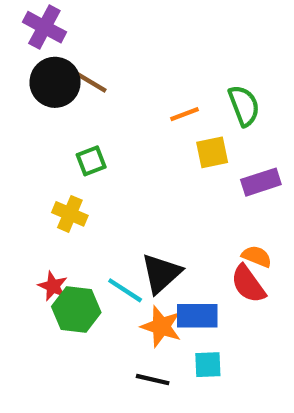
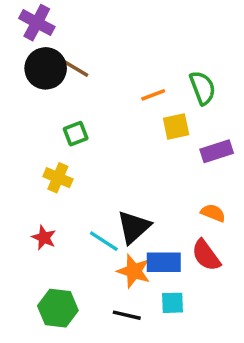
red semicircle: (248, 284) -> (206, 255), moved
green hexagon: (76, 309) -> (58, 308), moved

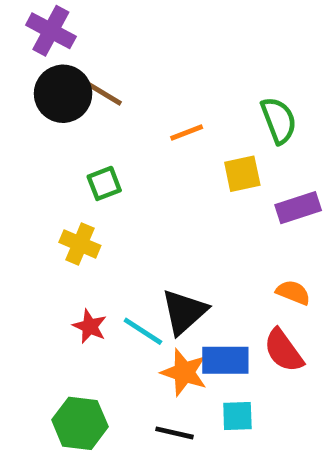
orange line: (153, 95) -> (187, 133), moved
red star: (44, 238) -> (90, 326), moved

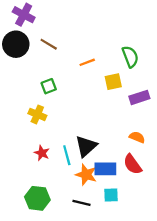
black circle: (63, 94) -> (16, 44), moved
cyan line: (143, 331) -> (67, 155), turned 42

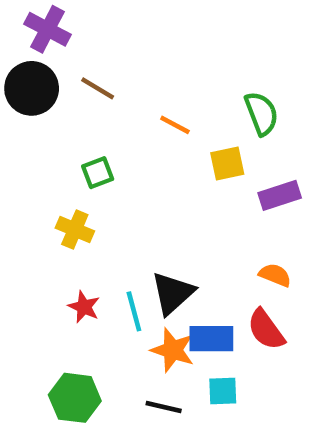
orange line: (87, 62) -> (175, 125), turned 49

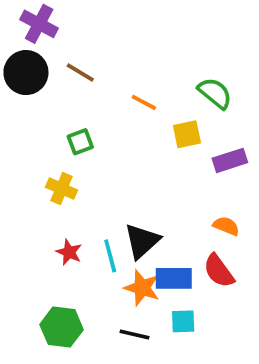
green semicircle: (261, 113) -> (215, 93), turned -30

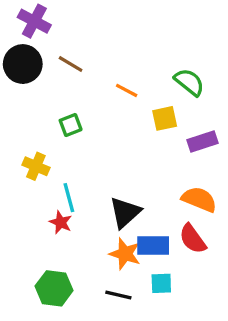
yellow cross: (62, 189) -> (36, 166), moved
orange semicircle: (226, 226) -> (199, 199), size x1.5
cyan line: (110, 256) -> (69, 198), moved

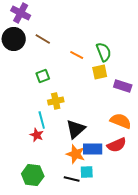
green semicircle: (189, 82) -> (104, 52), moved, turned 30
purple rectangle: (203, 142) -> (123, 86), turned 36
yellow cross: (36, 166) -> (56, 101), moved, turned -35
red semicircle: (193, 239) -> (117, 145), turned -78
cyan square: (161, 283) -> (87, 172), moved

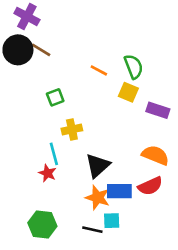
brown line: (43, 39) -> (41, 50), moved
yellow square: (100, 72) -> (128, 92), turned 35

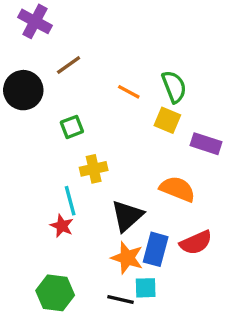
black circle: (18, 50) -> (23, 90), moved
brown line: (41, 50) -> (69, 65), moved, turned -66
orange semicircle: (155, 155) -> (177, 189), moved
blue rectangle: (119, 191) -> (156, 249), turned -75

